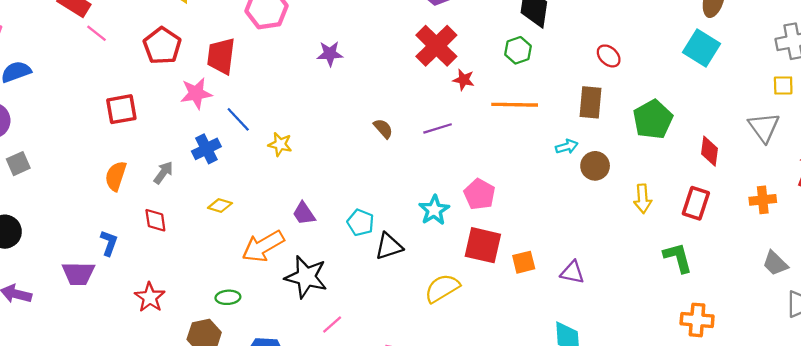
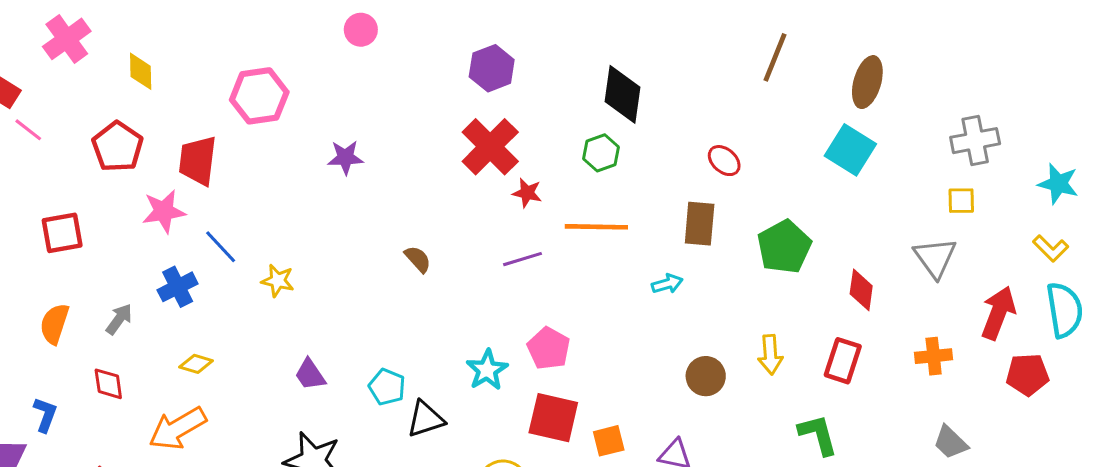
purple line: (438, 128) -> (522, 259), moved
brown circle: (595, 166) -> (706, 376), moved
orange arrow: (263, 246) -> (178, 428), moved

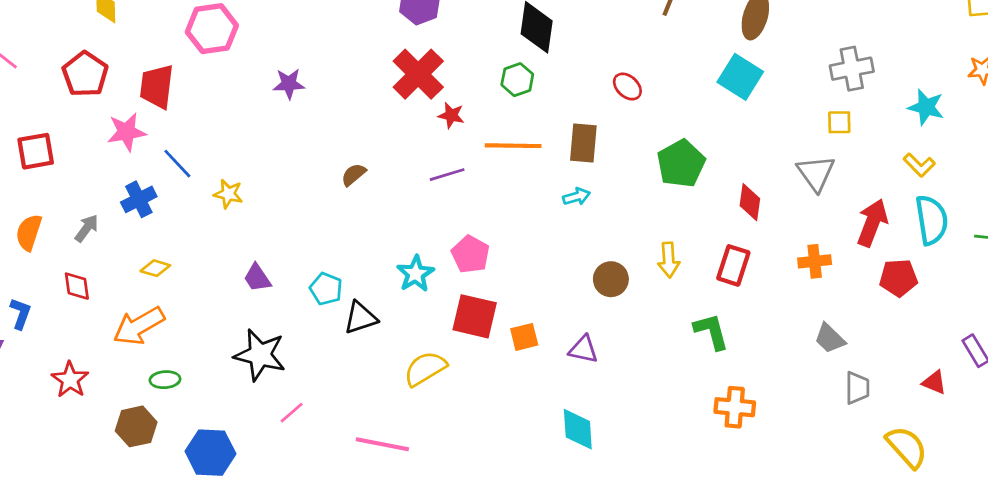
brown rectangle: (700, 224) -> (583, 143), moved
brown semicircle: (418, 259) -> (354, 175), turned -88

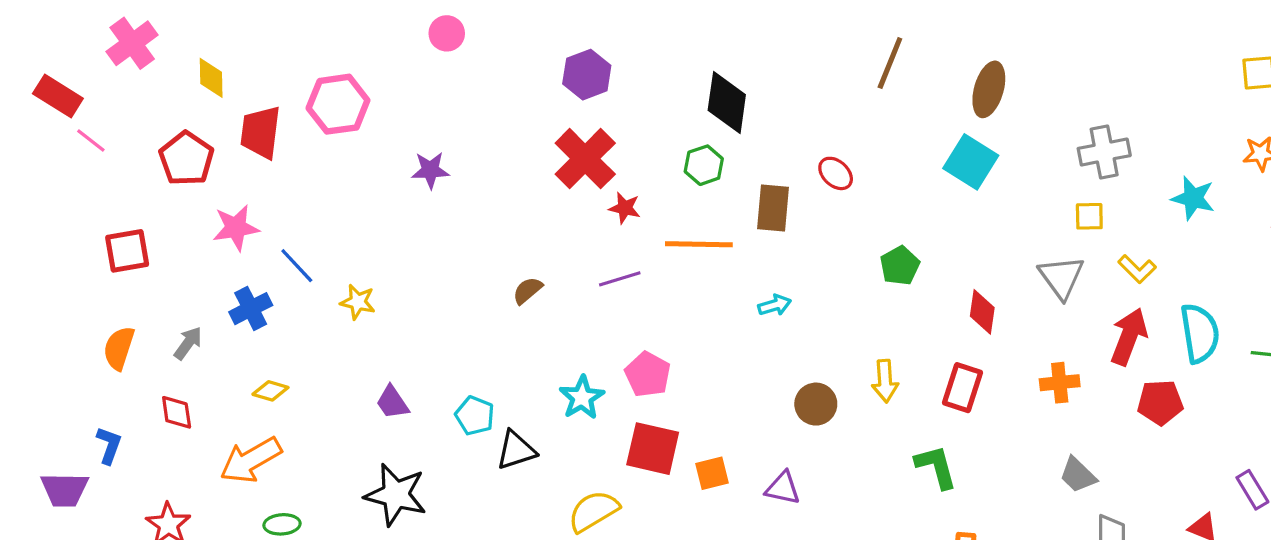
red trapezoid: (157, 87) -> (261, 132), moved
brown rectangle: (583, 143) -> (773, 208), moved
green pentagon: (681, 164) -> (900, 266), size x0.7
yellow L-shape: (919, 165) -> (1137, 269), moved
brown semicircle: (354, 175) -> (527, 290), moved

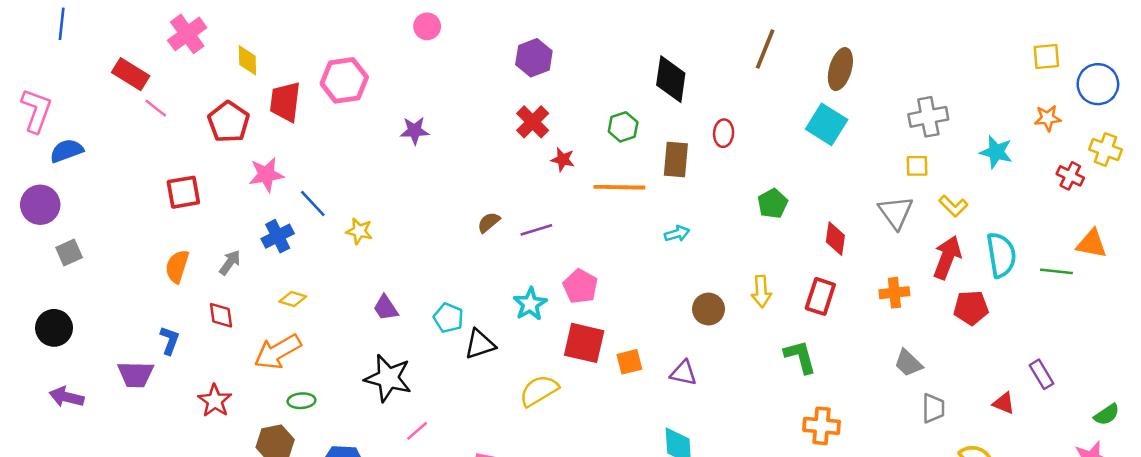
black diamond: (727, 103) -> (671, 79), moved
red cross: (585, 159) -> (533, 122), size x0.7
red ellipse: (836, 173) -> (724, 133), turned 52
purple line: (620, 279) -> (536, 230), moved

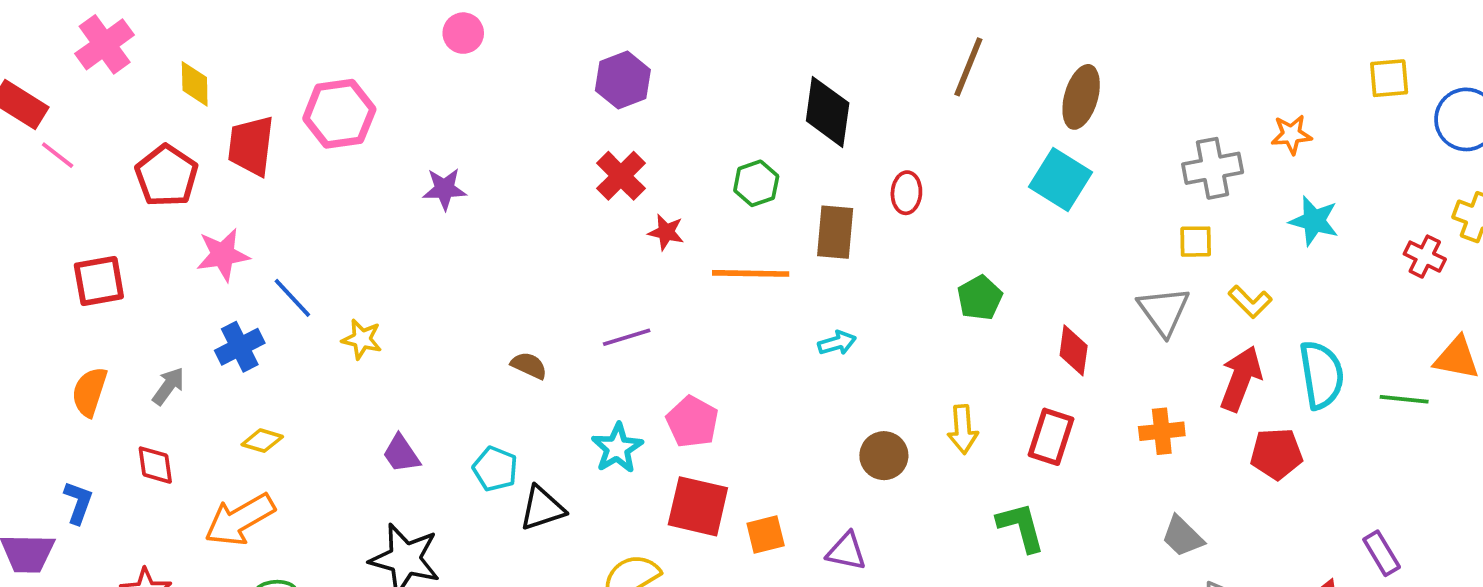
orange star: (1048, 118) -> (1291, 134), moved
brown semicircle: (489, 222) -> (529, 365), moved, turned 65

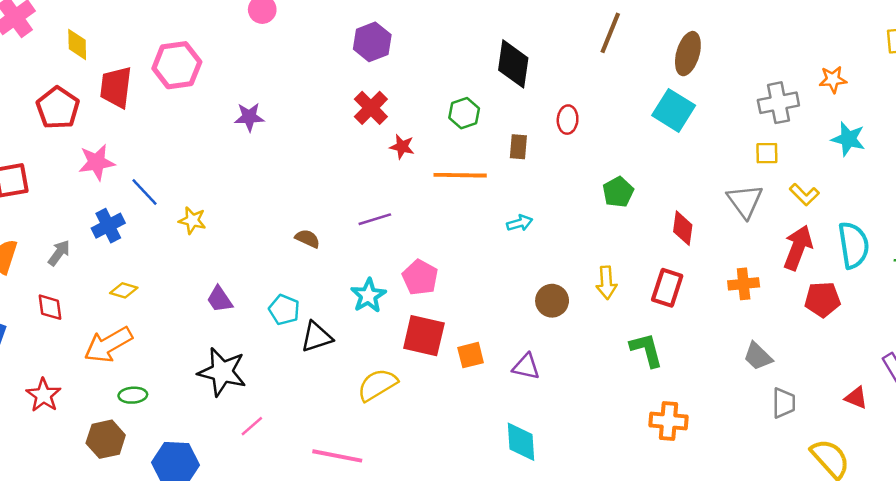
brown rectangle: (835, 232) -> (518, 147), size x0.7

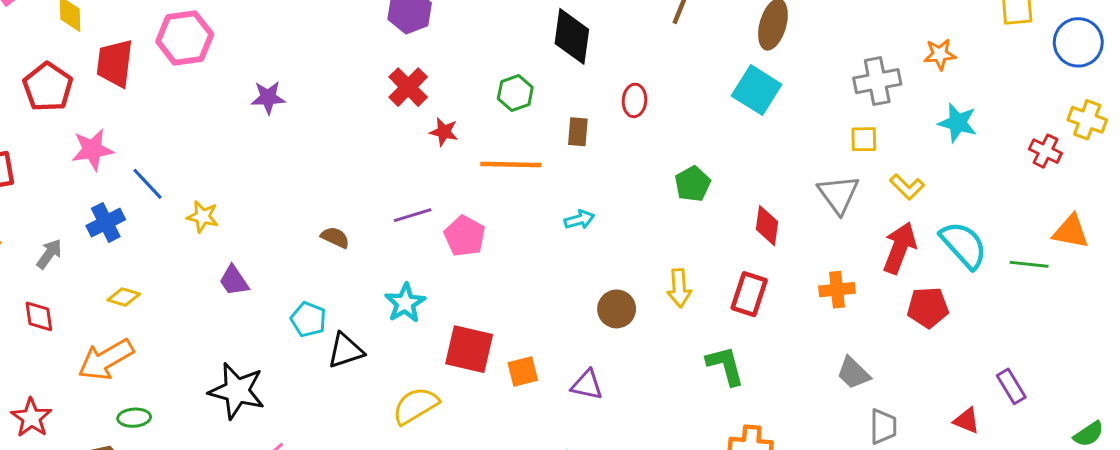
cyan semicircle: (854, 245) -> (964, 245), turned -33
pink pentagon: (420, 277) -> (465, 236), moved
purple trapezoid: (220, 299) -> (234, 281), moved

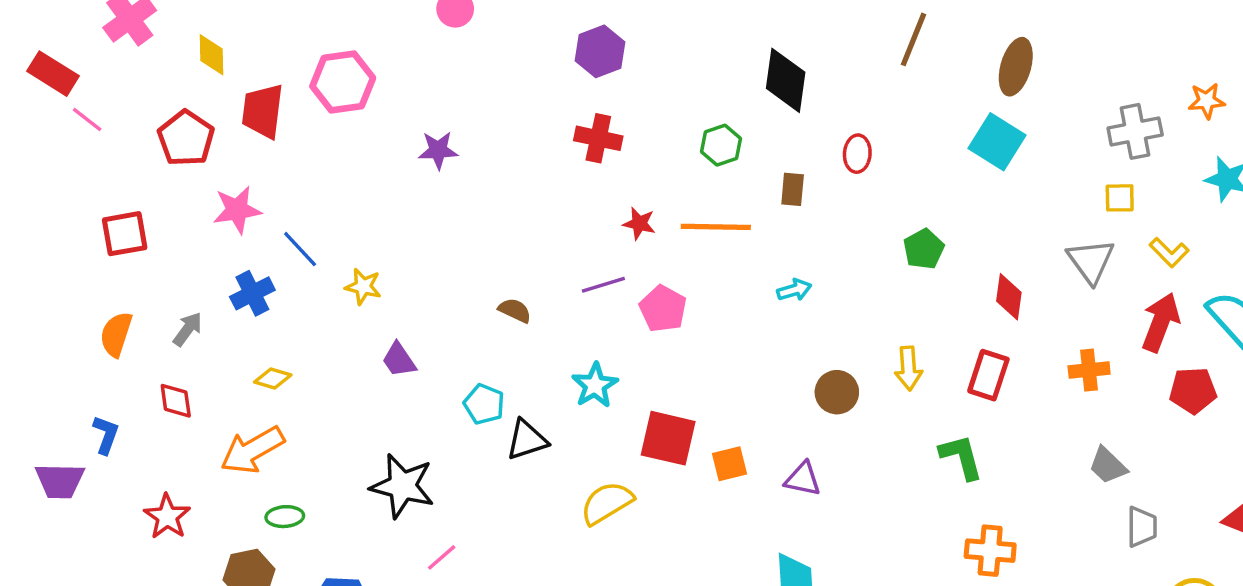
red cross: (408, 87) -> (598, 138), turned -33
red star: (444, 132) -> (639, 223), moved

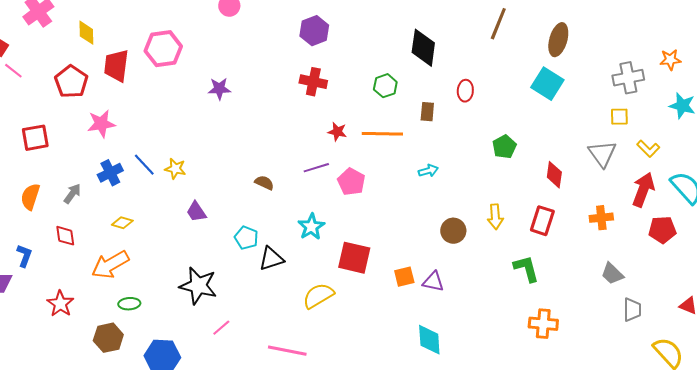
blue line: (300, 249) -> (144, 165), moved
orange square: (729, 464) -> (404, 277), moved

